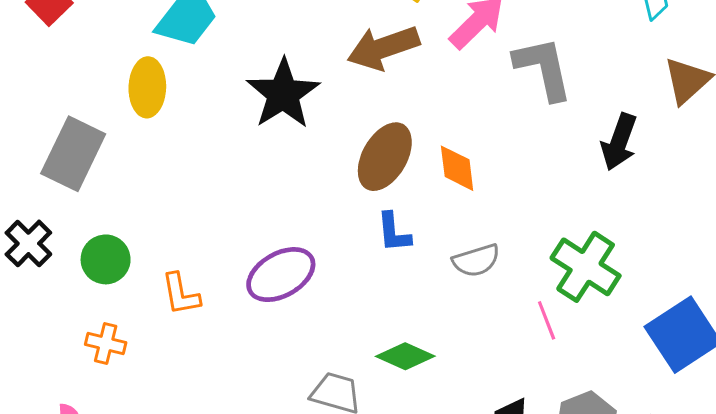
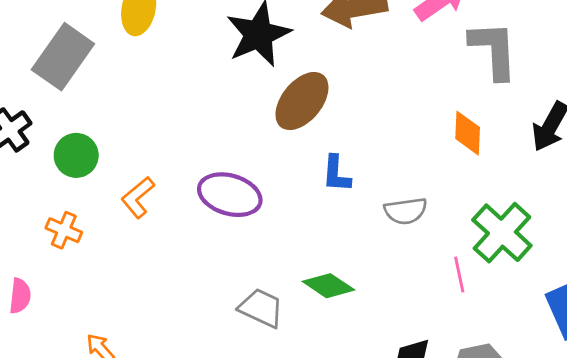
brown ellipse: (385, 157) -> (302, 101), moved
orange diamond: (457, 168) -> (468, 133), moved
purple ellipse: (281, 275) -> (230, 195), turned 36
orange L-shape: (181, 294) -> (138, 197), turned 51

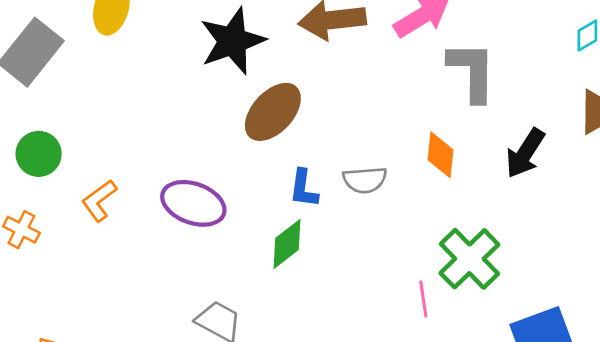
gray semicircle: (406, 211) -> (365, 180), moved
green diamond: (328, 286) -> (287, 244), moved, turned -75

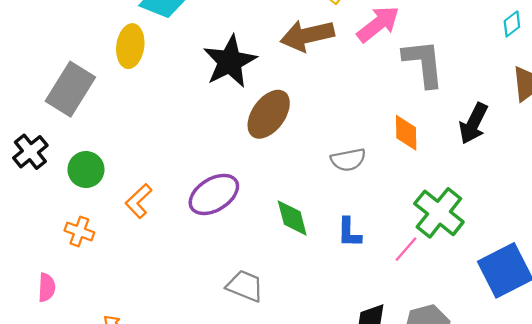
blue L-shape: (304, 189) -> (349, 232), moved
purple ellipse: (193, 203) -> (214, 194), turned -45
green diamond: (287, 244) -> (292, 218), turned -60
pink line: (423, 299) -> (406, 249), turned 56

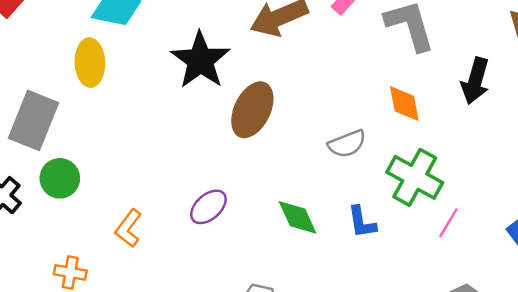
green circle: (86, 170) -> (60, 178), moved
purple ellipse: (214, 194) -> (208, 207), size x0.7
green cross: (439, 213) -> (415, 177), moved
pink line: (406, 249) -> (448, 223), moved

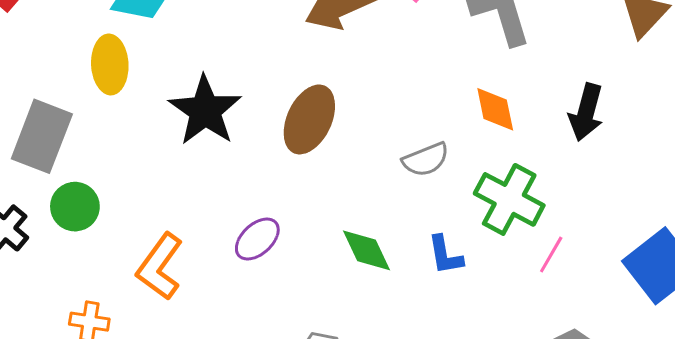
black star: (200, 60) -> (205, 111), moved
black arrow: (475, 81) -> (586, 112), moved
orange L-shape: (128, 228) -> (160, 267), size x1.4

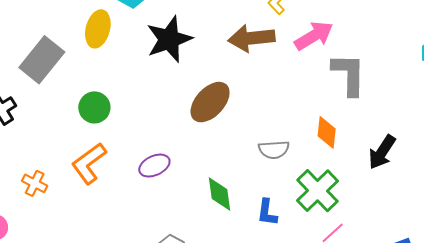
black star: (205, 111) -> (169, 39), moved
green circle: (75, 207) -> (94, 107), moved

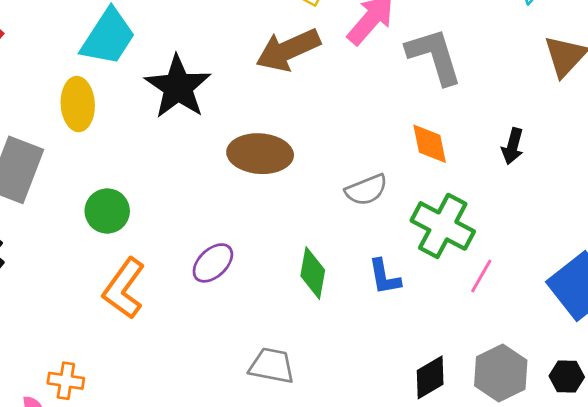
brown ellipse: (210, 102) -> (260, 154), turned 69
black arrow: (382, 152) -> (513, 146), size x0.7
orange cross: (35, 183) -> (66, 381), moved
green diamond: (220, 194) -> (313, 273), turned 36

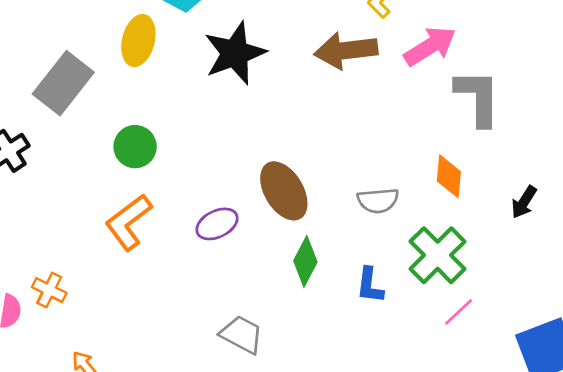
brown ellipse: (260, 154) -> (284, 191), moved, turned 38

